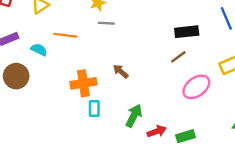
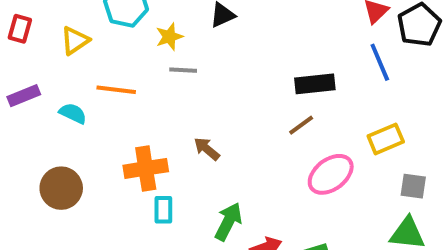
brown circle: (16, 76) -> (61, 188), moved

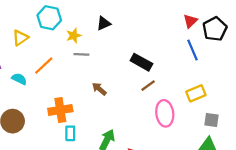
black rectangle: (315, 84) -> (141, 62), moved, turned 35
orange line: (116, 90) -> (44, 66), turned -50
brown arrow: (207, 149) -> (99, 89), moved
pink ellipse: (331, 174) -> (165, 113), turned -60

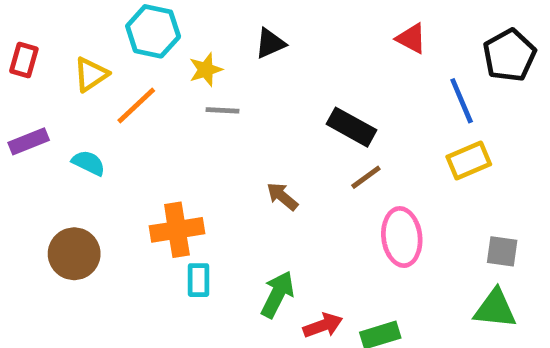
red triangle: (190, 21) -> (411, 39), moved, turned -48
orange line: (44, 66) -> (136, 105), moved
brown arrow: (99, 89) -> (282, 196), moved
yellow rectangle: (196, 93) -> (469, 160), moved

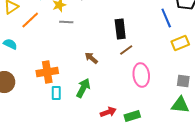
black rectangle: (352, 127) -> (120, 29), turned 54
yellow rectangle: (469, 160) -> (180, 43), moved
green arrow: (277, 294) -> (83, 88), moved

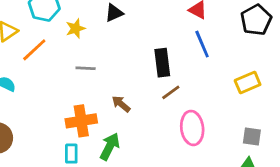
blue line: (166, 18) -> (202, 44), moved
gray line: (66, 22) -> (86, 68), moved
orange cross: (47, 72) -> (81, 121), moved

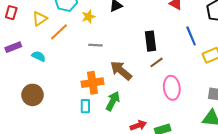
blue line: (202, 44) -> (191, 36), moved
brown arrow: (121, 104) -> (121, 71), size x1.6

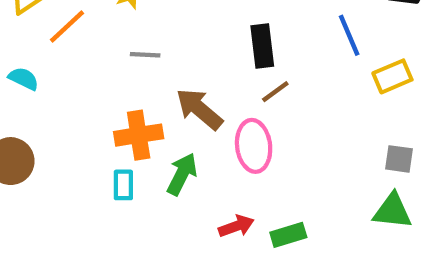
pink ellipse: (172, 88) -> (254, 146), moved

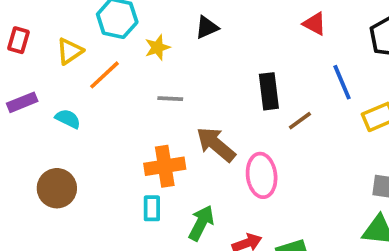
brown line: (275, 92) -> (300, 121), moved
green arrow: (182, 174) -> (201, 223), moved

